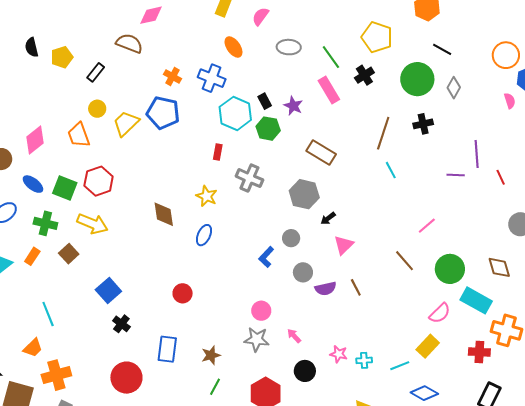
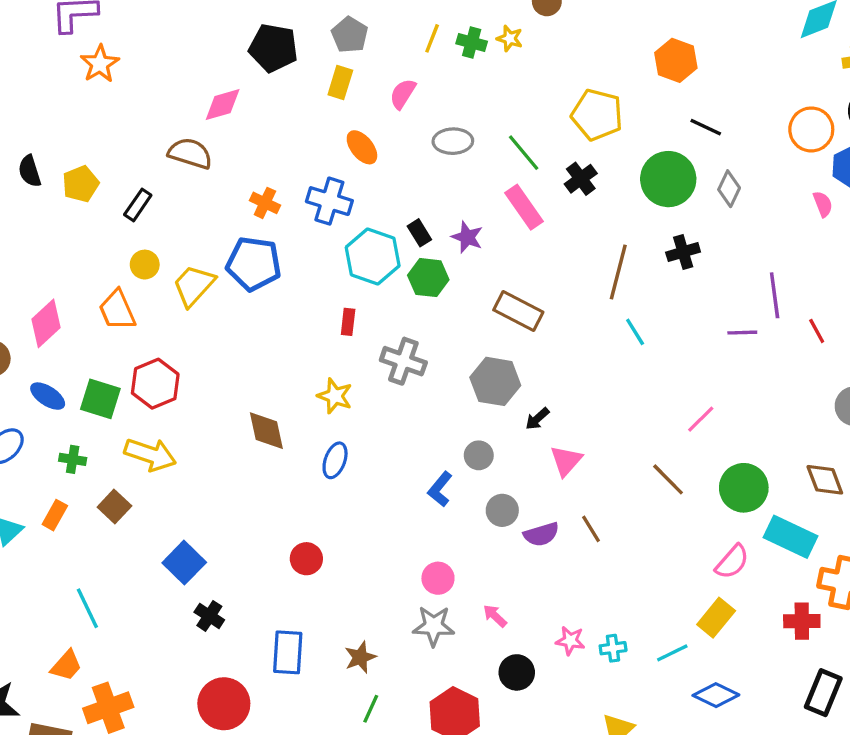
green cross: (45, 223) -> (73, 459), size x0.7

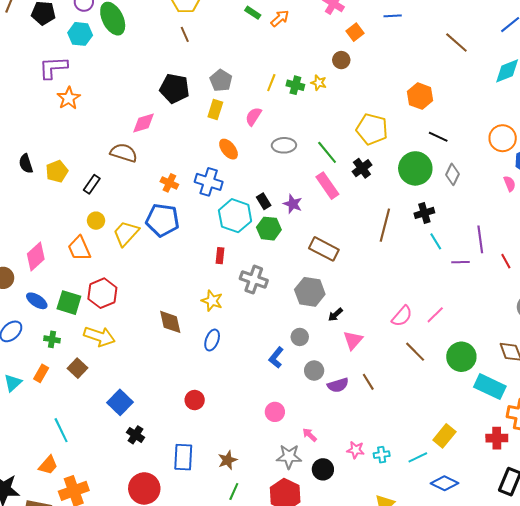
cyan line: (635, 332) -> (436, 241), moved
pink semicircle: (732, 562) -> (402, 316), moved
gray star: (434, 626) -> (289, 457), moved

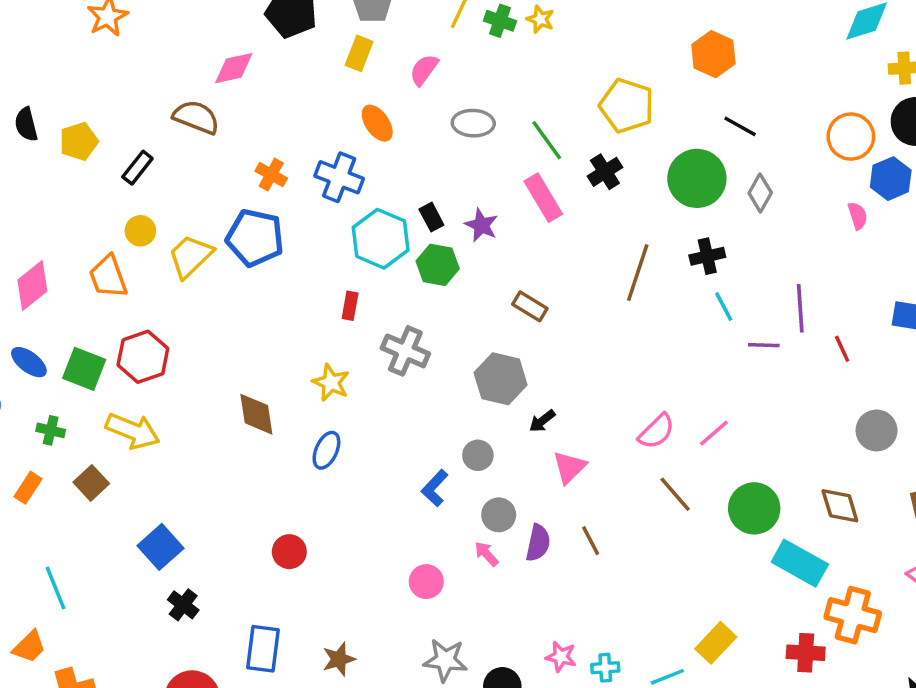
brown rectangle: (324, 249) -> (530, 306), size x0.7
purple semicircle: (338, 385) -> (538, 543), turned -65
pink arrow: (310, 435) -> (486, 554), moved

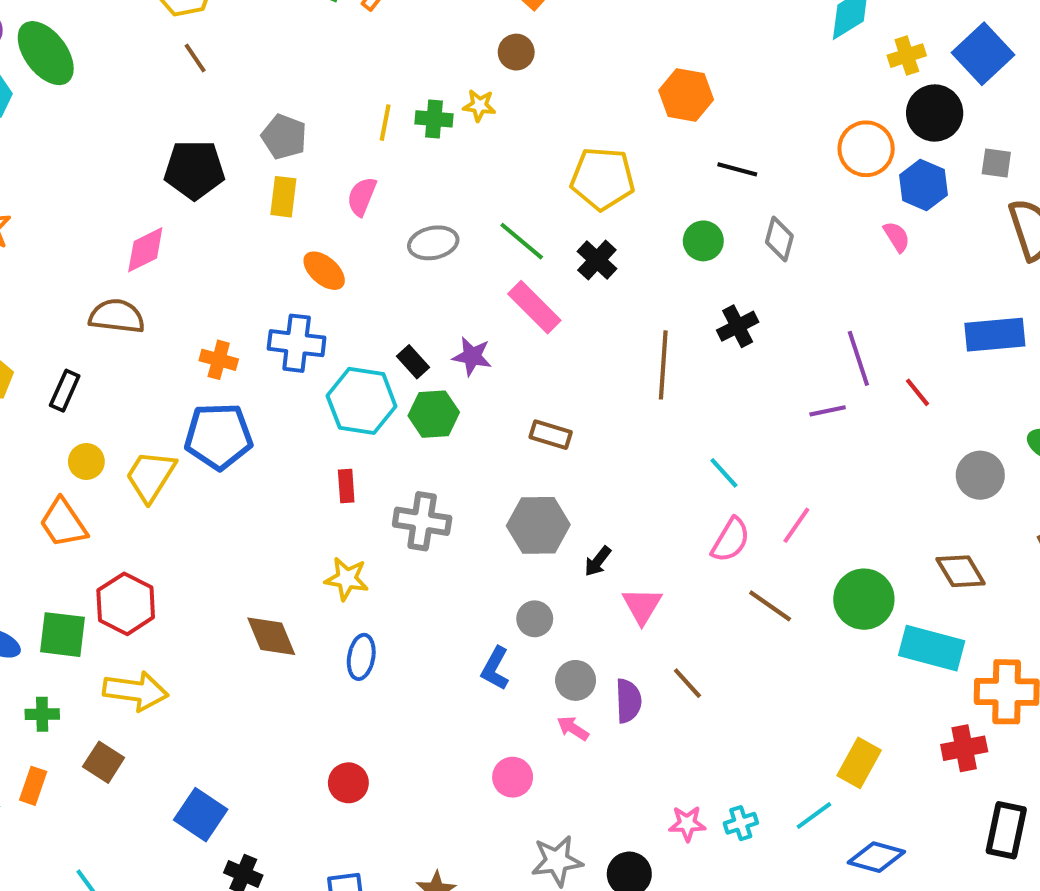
green circle: (697, 178) -> (703, 241), size x0.6
cyan line: (724, 307) -> (724, 473), moved

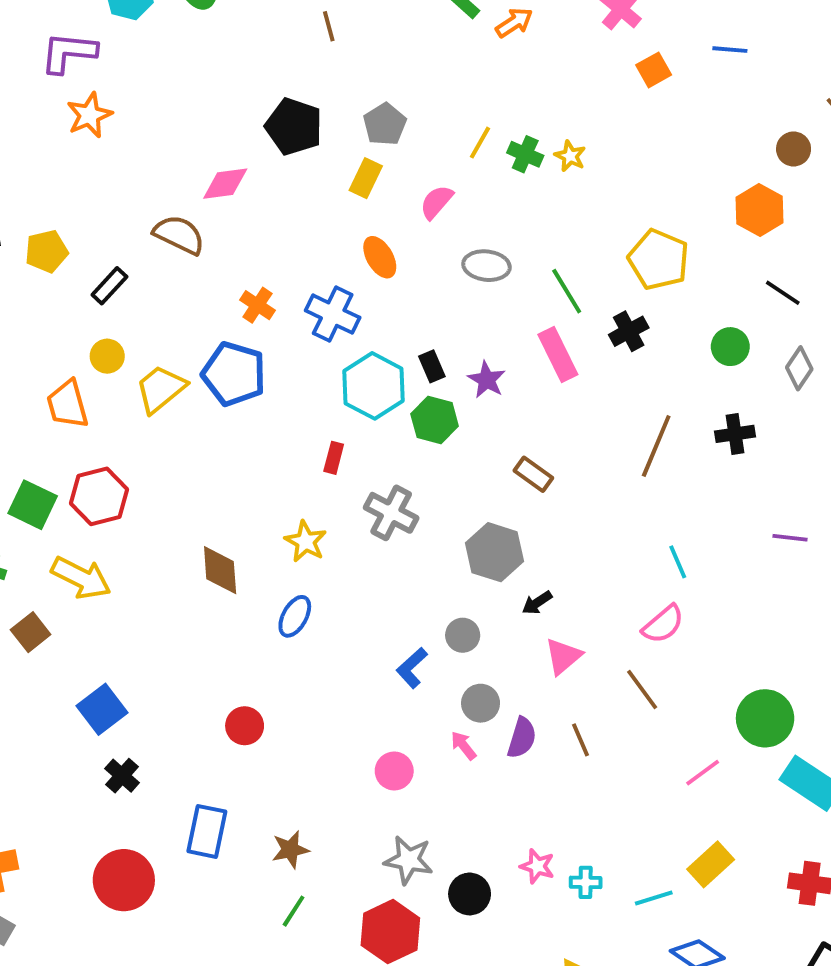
brown circle: (516, 52) -> (794, 149), moved
pink line: (796, 525) -> (703, 773), moved
brown line: (770, 606) -> (642, 689), moved

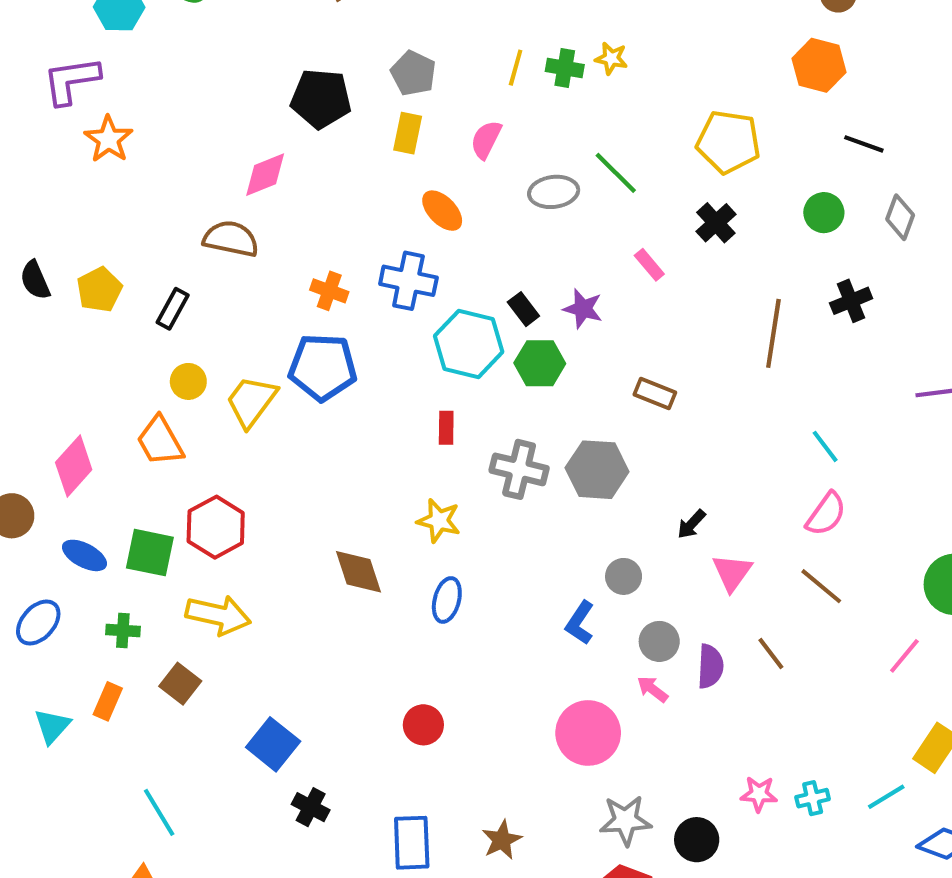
green line: (567, 291) -> (616, 173), moved
pink rectangle: (558, 355) -> (649, 265), size x0.6
gray hexagon: (495, 552) -> (597, 470), moved
pink circle: (394, 771) -> (588, 733), size x1.6

